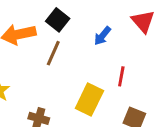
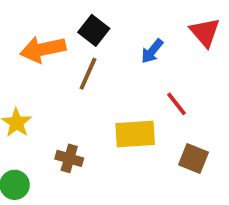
red line: (121, 76) -> (177, 104), turned -48
yellow rectangle: (89, 100) -> (135, 134), turned 60

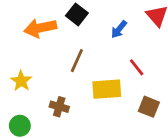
brown line: (88, 74) -> (77, 61), moved

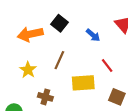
blue arrow: (119, 29) -> (93, 35), turned -88
yellow star: (21, 81) -> (28, 70), moved

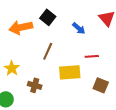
red line: (107, 66) -> (92, 56), turned -56
yellow star: (28, 70) -> (12, 68), moved

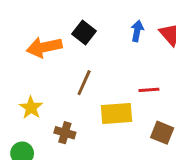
blue arrow: (79, 28) -> (137, 31), moved, turned -120

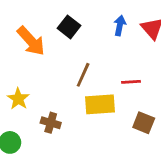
orange arrow: (44, 47) -> (31, 41), turned -120
brown line: (84, 83) -> (83, 75), moved

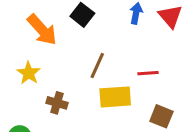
yellow star: (18, 99) -> (29, 73), moved
brown cross: (51, 123) -> (57, 103), moved

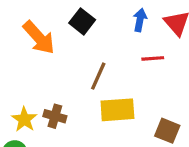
yellow star: (29, 73) -> (24, 119), moved
red line: (148, 73) -> (153, 58), moved

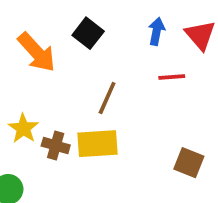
yellow rectangle: (117, 110) -> (98, 144), moved
yellow star: (24, 119) -> (23, 128), moved

